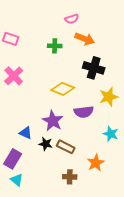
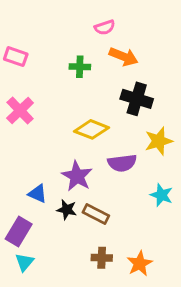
orange star: (96, 163) -> (140, 264), moved
cyan triangle: (17, 180) -> (24, 262), turned 32

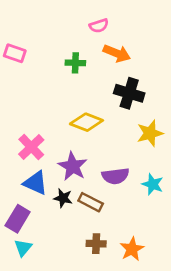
pink cross: (20, 110) -> (31, 147), moved
purple semicircle: (122, 163) -> (115, 176), moved
blue triangle: (38, 194) -> (35, 183), size x1.4

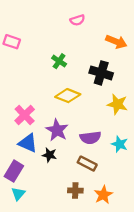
orange arrow: (117, 53) -> (116, 42), moved
green cross: (75, 63) -> (59, 61), moved, turned 32
yellow star: (150, 133) -> (117, 104), turned 30
brown rectangle: (91, 202) -> (87, 164), moved

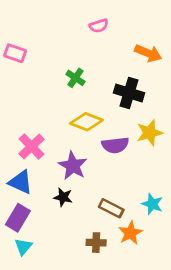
yellow star: (117, 104) -> (150, 133), turned -30
purple semicircle: (90, 138) -> (115, 145), moved
blue triangle: (28, 143) -> (21, 182), moved
cyan star: (119, 144) -> (152, 204), moved
orange star: (103, 195) -> (130, 233), moved

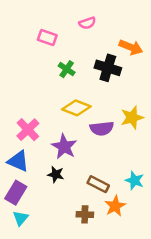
pink rectangle: (15, 53) -> (47, 38), moved
black cross: (129, 93) -> (108, 68), moved

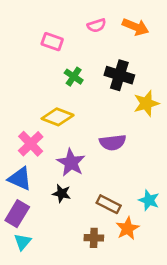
orange arrow: (131, 47) -> (136, 27), moved
yellow diamond: (76, 108) -> (58, 117), moved
yellow star: (132, 118) -> (146, 103), moved

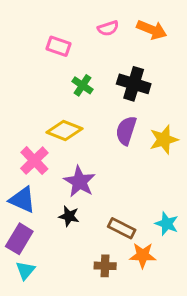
yellow star: (146, 103) -> (164, 140), moved
purple semicircle: (113, 142) -> (126, 130), moved, turned 115
orange star: (127, 228) -> (143, 255), turned 30

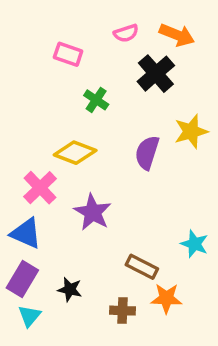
black cross: (134, 84) -> (156, 74), moved, turned 32
yellow star: (164, 140) -> (191, 131), moved
black star: (69, 216) -> (70, 290), moved
cyan star: (167, 224) -> (194, 244), moved

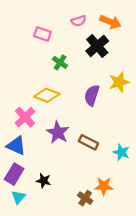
brown rectangle: (142, 267) -> (88, 142), moved
brown cross: (123, 311) -> (85, 198), moved, turned 32

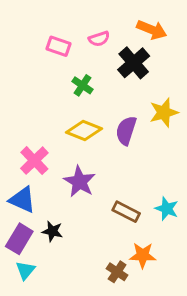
pink semicircle: (79, 21) -> (99, 39), moved
yellow diamond: (47, 95) -> (84, 130), moved
brown rectangle: (88, 142) -> (126, 212), moved
black star: (44, 181) -> (52, 231), moved

